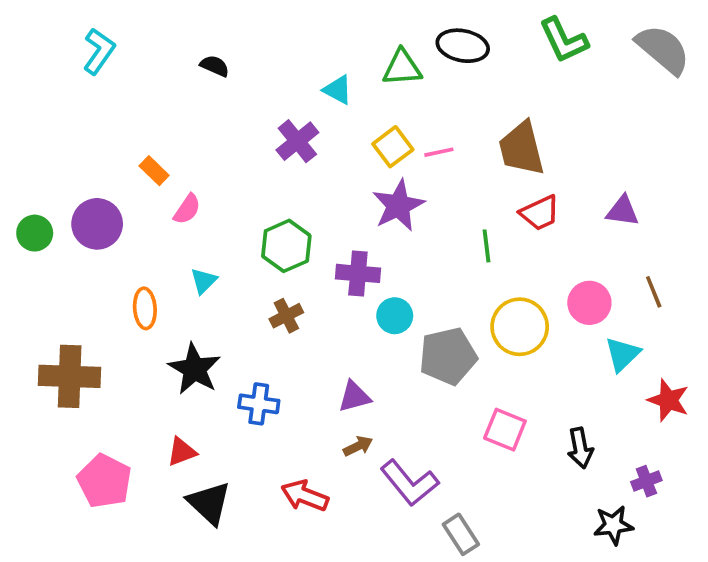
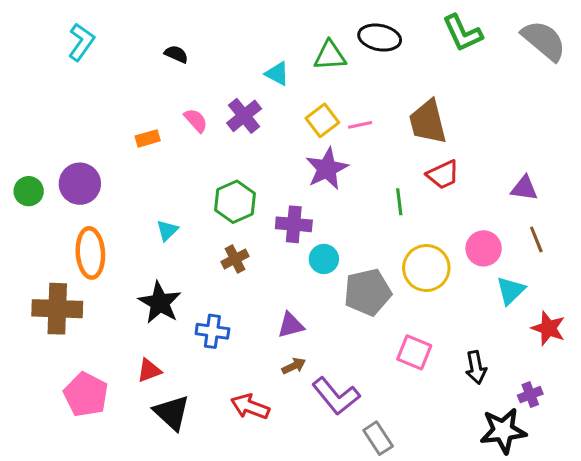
orange rectangle: (154, 171) -> (148, 138), moved, turned -60
pink semicircle: (187, 209) -> (196, 120), moved, turned -76
purple triangle: (622, 211) -> (524, 188), moved
orange ellipse: (145, 308) -> (90, 253), moved, size x1.5
black star: (613, 525) -> (503, 431), size x1.4

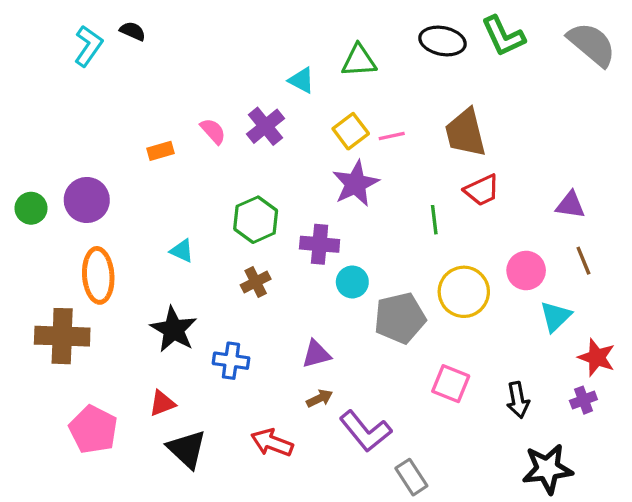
black ellipse: (380, 38) -> (442, 41), moved
black semicircle: (176, 54) -> (133, 31), moved
cyan triangle: (167, 230) -> (182, 251), turned -50
purple cross: (530, 395) -> (583, 400), moved

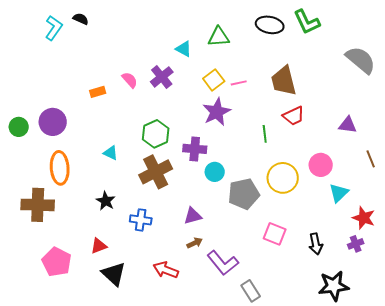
gray semicircle: (592, 44) -> (361, 60), moved
brown line: (583, 261) -> (371, 159), moved
brown cross: (256, 282) -> (156, 172), size x1.8
black star: (174, 330) -> (106, 201), size x0.7

